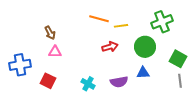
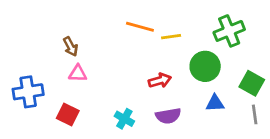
red arrow: (110, 47) -> (160, 81), moved
blue triangle: (143, 73) -> (215, 103), moved

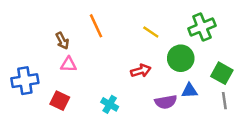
orange line: (140, 27) -> (96, 26), moved, turned 50
yellow line: (171, 37) -> (151, 32), turned 42
purple semicircle: (168, 116) -> (166, 102), moved

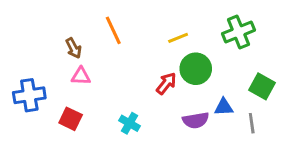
yellow line: (151, 32) -> (178, 38), turned -56
green circle: (181, 58) -> (196, 69), moved
red arrow: (141, 71) -> (166, 83), turned -36
gray line: (224, 101) -> (252, 123), moved

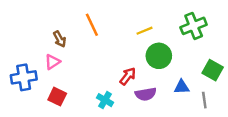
pink triangle: (81, 76) -> (52, 62), moved, turned -35
red arrow: (166, 83) -> (128, 76), moved
purple semicircle: (196, 120) -> (146, 94), moved

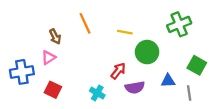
yellow line: (144, 31) -> (125, 32), moved, turned 32

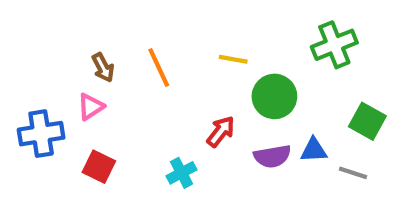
orange line: (85, 23) -> (159, 68), moved
purple semicircle: (135, 87) -> (272, 156), moved
cyan cross: (97, 93) -> (182, 173), turned 32
gray line: (189, 93) -> (353, 173), turned -64

